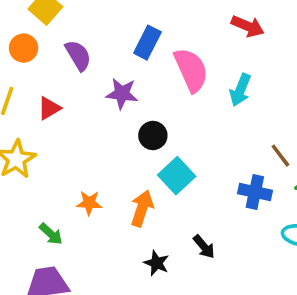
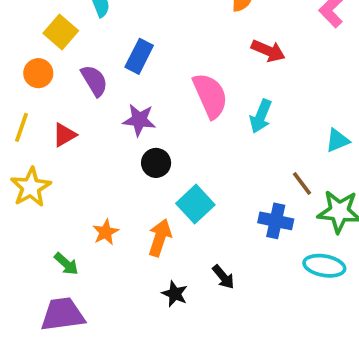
blue rectangle: (147, 43) -> (139, 56), moved
black circle: (153, 135) -> (156, 163), moved
orange star: (89, 203) -> (106, 232), turned -30

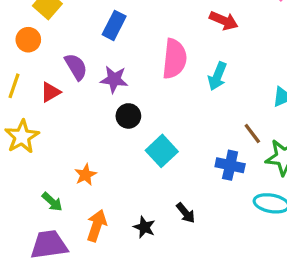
purple semicircle: (94, 81) -> (76, 67), moved
pink semicircle: (210, 96) -> (174, 59), turned 30
orange arrow: (160, 238) -> (97, 226), moved

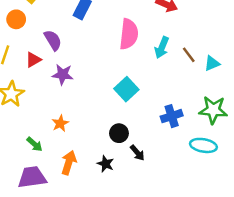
purple star: (114, 79) -> (63, 74), moved
black circle: (128, 116) -> (119, 133), moved
brown line: (252, 133) -> (189, 55), moved
cyan square: (162, 151) -> (126, 89), moved
blue cross: (230, 165) -> (172, 116), turned -30

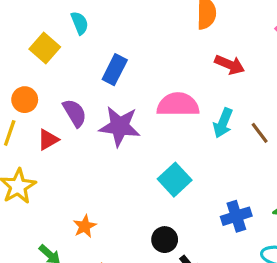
orange circle: (16, 19) -> (25, 100), moved
pink semicircle: (129, 34) -> (178, 105), turned -96
purple star: (63, 74) -> (120, 126), moved, size x1.4

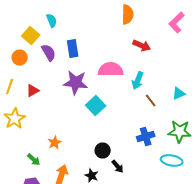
blue rectangle: (115, 70) -> (73, 48), turned -36
orange circle: (25, 100) -> (20, 58), moved
purple semicircle: (75, 113) -> (49, 52), moved
brown line: (260, 133) -> (151, 100), moved
cyan square: (175, 180) -> (96, 106), moved

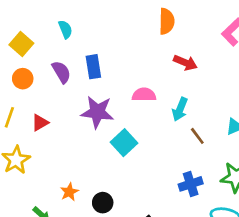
yellow square: (31, 36) -> (21, 44), moved
pink semicircle: (111, 70) -> (144, 95), size x0.7
black circle: (103, 150) -> (103, 203), moved

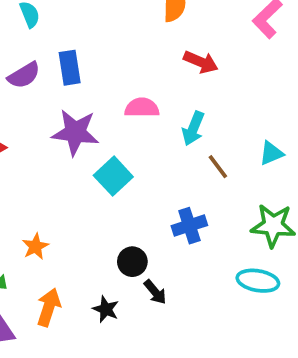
purple semicircle: (61, 72) -> (24, 75), turned 90
blue cross: (191, 184) -> (189, 226), moved
black circle: (103, 203) -> (132, 262), moved

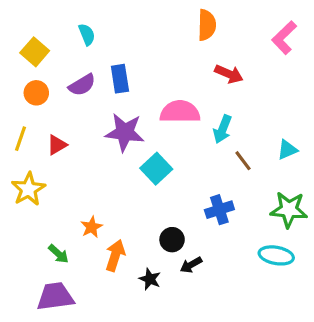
pink semicircle: (142, 108) -> (180, 112), size x1.4
black arrow: (155, 292) -> (191, 265), turned 100
orange arrow: (49, 307) -> (115, 255), moved

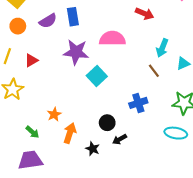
cyan arrow: (223, 129) -> (162, 48), moved

